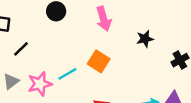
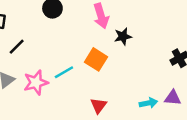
black star: (145, 39) -> (123, 36), moved

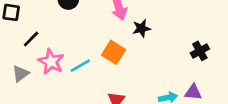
pink star: (36, 82) -> (51, 62), moved, turned -30

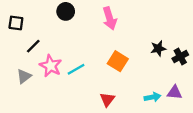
black star: (141, 28) -> (158, 48), moved
orange square: (113, 52) -> (118, 61), moved

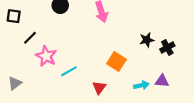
orange square: (118, 61) -> (116, 62), moved
cyan line: (76, 69) -> (69, 71), moved
gray triangle: (24, 76) -> (15, 83), moved

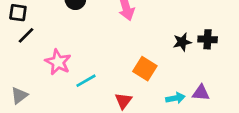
black line: (30, 38) -> (26, 35), moved
black cross: (167, 47) -> (208, 39), moved, turned 32

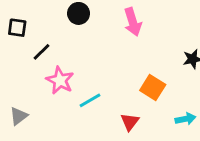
black line: (26, 35) -> (41, 52), moved

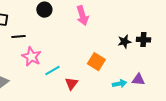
black line: (41, 52) -> (18, 37), turned 40
red triangle: (130, 122) -> (71, 84), moved

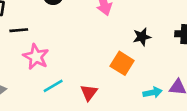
black star: (124, 42) -> (142, 37), moved
cyan line: (52, 71) -> (53, 86), moved

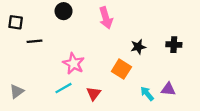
pink star: (36, 57) -> (74, 64), moved
cyan arrow: (153, 92) -> (147, 94), turned -120

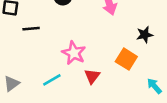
cyan line: (64, 88) -> (52, 80), moved
red triangle: (94, 94) -> (92, 76), moved

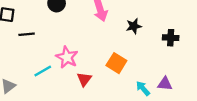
black star: (145, 35) -> (134, 26), moved
cyan line: (52, 80) -> (43, 71), moved

